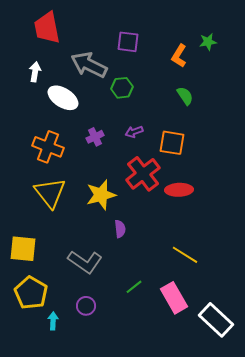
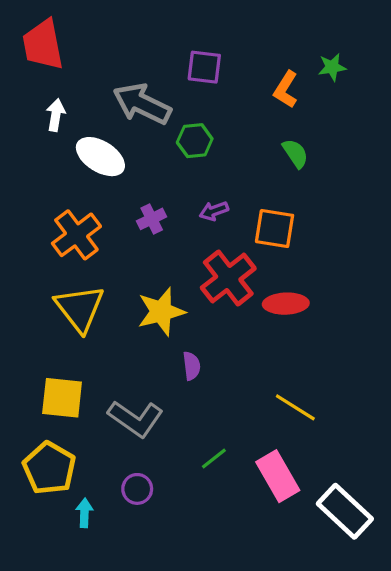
red trapezoid: (47, 28) -> (43, 45), moved
orange cross: (48, 147) -> (76, 235), turned 32
yellow square: (23, 249) -> (62, 398), moved

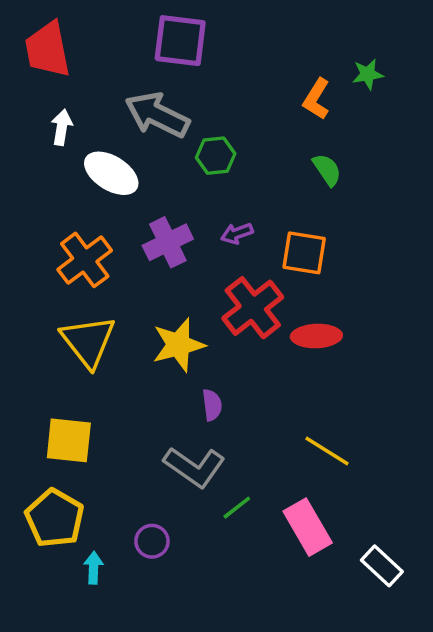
purple square: (204, 67) -> (180, 41), moved, size x1.4
purple cross: (152, 219) -> (168, 242), size x1.5
gray L-shape: (136, 419) -> (194, 467), moved
white rectangle: (345, 511) -> (382, 566), size x0.7

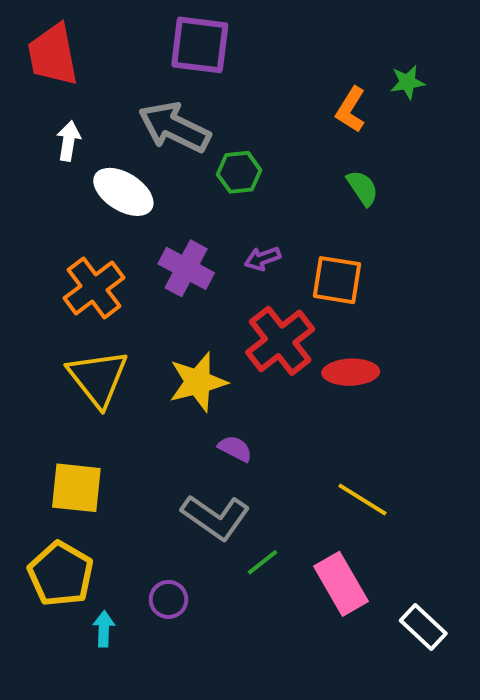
purple cross: (168, 242) -> (186, 268), turned -36
purple semicircle: (212, 405) -> (235, 449), turned -56

